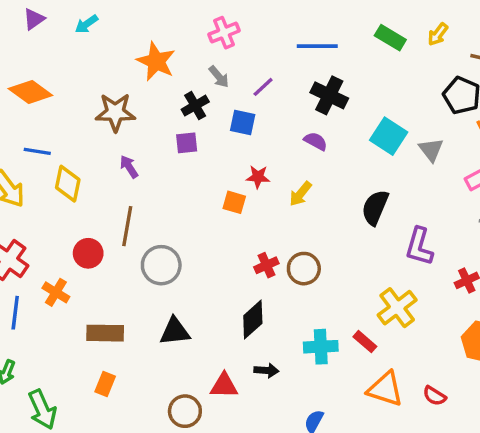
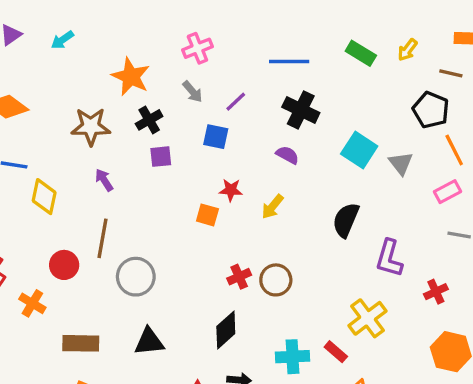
black cross: (195, 106) -> (149, 120), moved

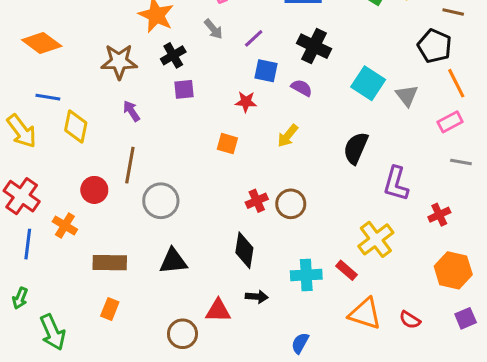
blue square: (216, 137) -> (266, 71), moved
red star: (231, 190) -> (246, 102), moved
black diamond: (226, 330) -> (244, 250), turned -39

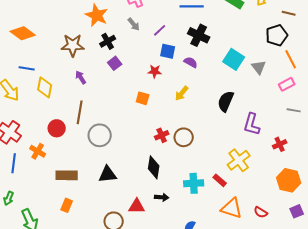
black pentagon: (435, 46) -> (277, 35), turned 30
purple square: (184, 89) -> (115, 63), turned -32

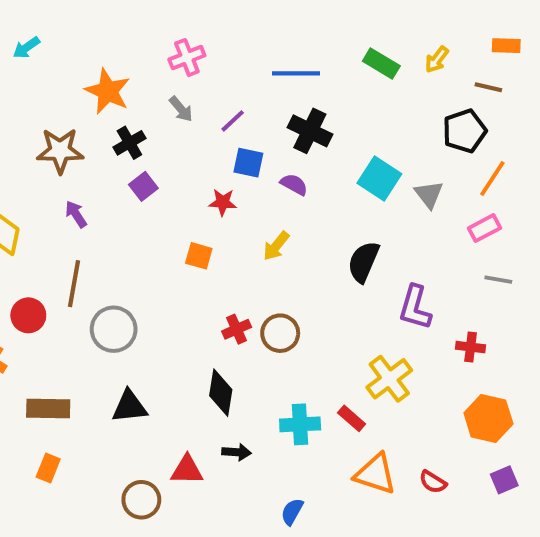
orange line: (291, 59) -> (492, 178), turned 60
red cross: (280, 144) -> (471, 347), turned 32

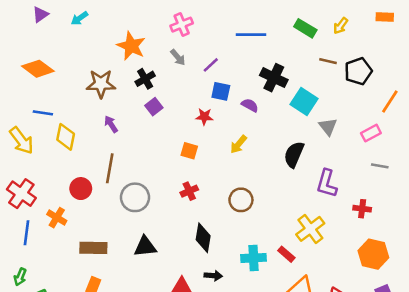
brown line: (488, 87) -> (328, 61), moved
black cross: (310, 131) -> (274, 78), moved
orange line: (492, 178) -> (390, 101), moved
gray triangle: (429, 194) -> (328, 127), moved
red cross: (237, 329) -> (189, 191), moved

